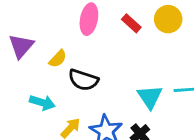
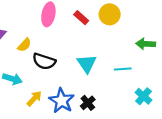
cyan triangle: (150, 97) -> (87, 64), moved

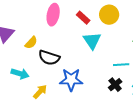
cyan triangle: (87, 64) -> (92, 41), moved
blue star: (62, 101) -> (71, 80), moved, turned -30
black cross: (88, 103) -> (115, 85), moved

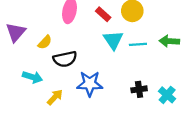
black semicircle: (49, 58) -> (65, 59), turned -30
cyan line: (121, 65) -> (138, 44), moved
black cross: (115, 85) -> (139, 89), turned 32

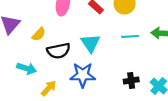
cyan triangle: (113, 40) -> (90, 43), moved

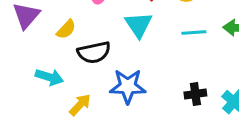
cyan triangle: (90, 43) -> (139, 25), moved

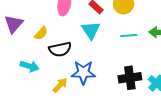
black cross: (195, 94) -> (130, 78), size x1.5
yellow arrow: (80, 105) -> (60, 85), moved

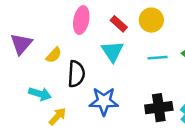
black semicircle: (60, 49) -> (76, 74), turned -75
yellow arrow: (60, 85) -> (57, 116), moved

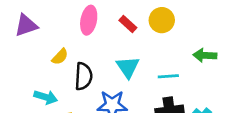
purple triangle: (21, 44) -> (26, 25), moved, turned 30
cyan triangle: (113, 51) -> (128, 67), moved
cyan line: (158, 58) -> (168, 76), moved

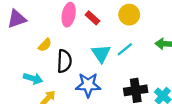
red rectangle: (128, 24) -> (92, 18), moved
cyan line: (168, 76) -> (125, 49), moved, turned -35

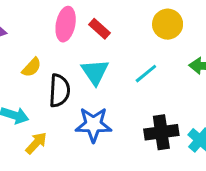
yellow circle: (129, 15) -> (168, 24), moved
cyan triangle: (101, 54) -> (95, 72), moved

